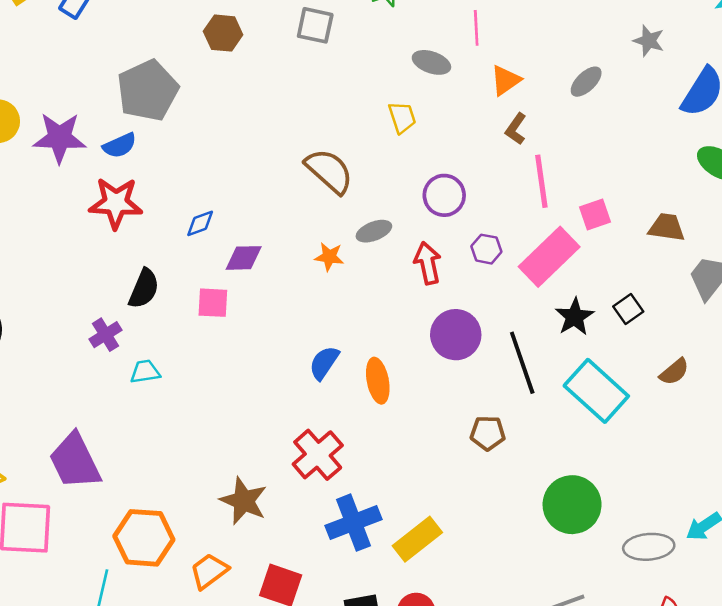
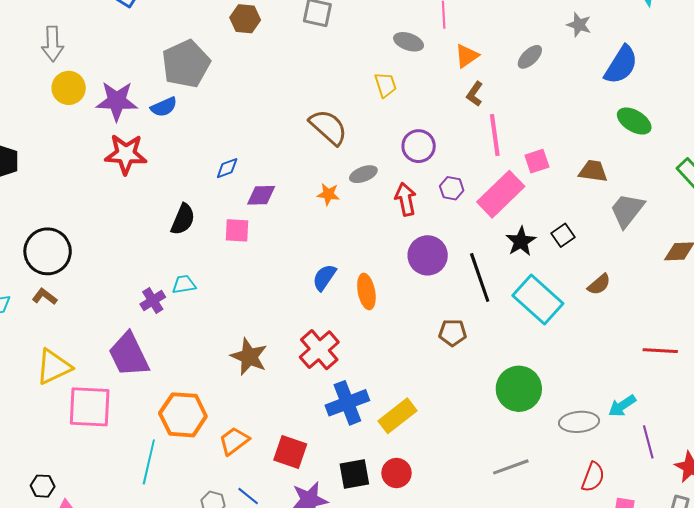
red star: (116, 203) -> (126, 154), moved
purple cross: (106, 335) -> (153, 301), moved
brown star: (244, 501) -> (249, 357), moved

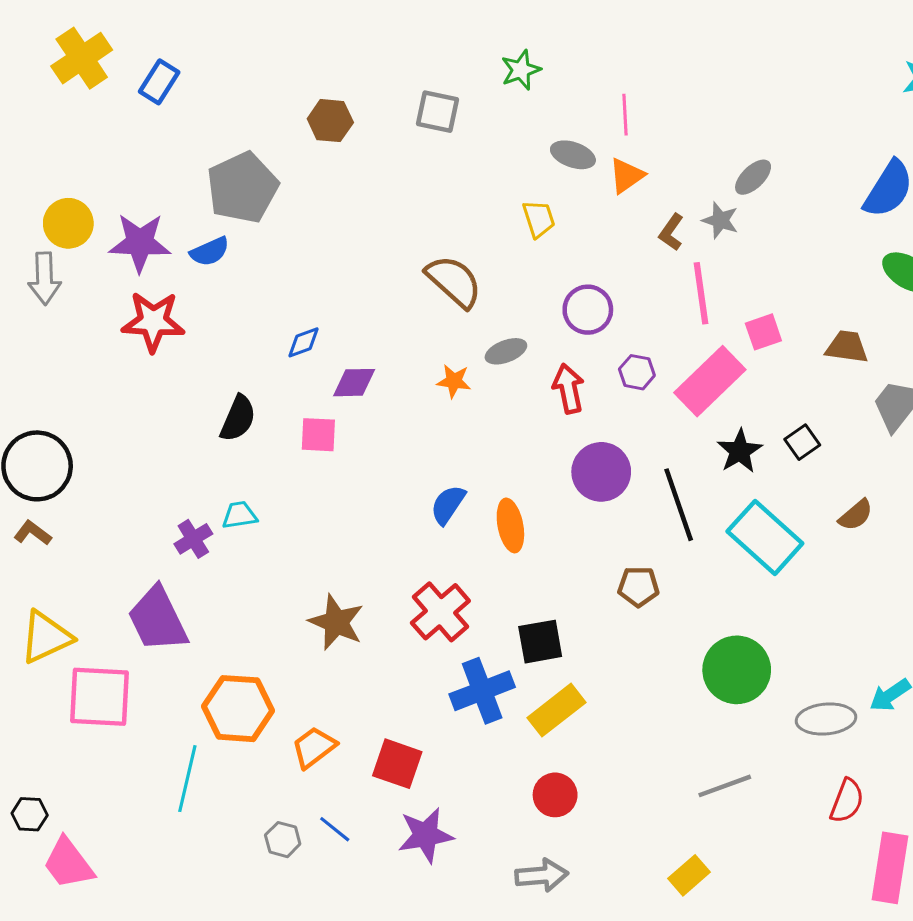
gray star: (579, 25) -> (720, 220), moved
gray arrow: (53, 44) -> (44, 278), moved
orange triangle: (467, 56) -> (627, 176), moved
black square: (354, 474) -> (540, 642), moved

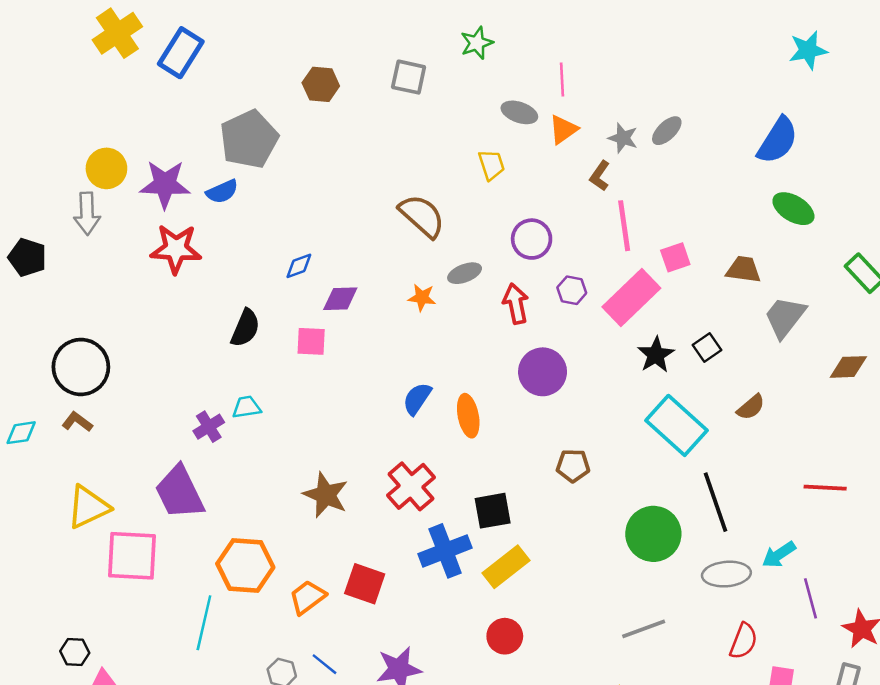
blue rectangle: (159, 82) -> (181, 53), size x1.4
gray star: (720, 220) -> (623, 138), moved
black line: (679, 505) -> (715, 502), moved
red square: (397, 764) -> (365, 584), moved

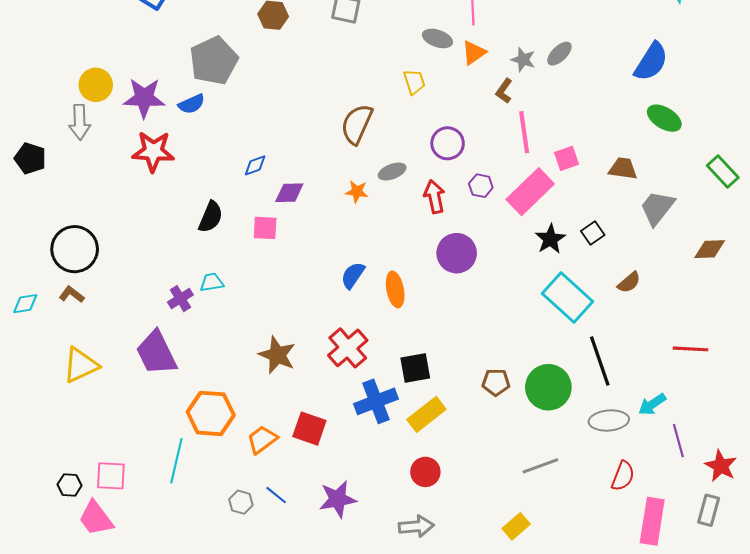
brown semicircle: (422, 216) -> (357, 124), turned -108
brown pentagon: (573, 466) -> (496, 382), moved
pink square: (132, 556) -> (111, 476), moved, size x0.7

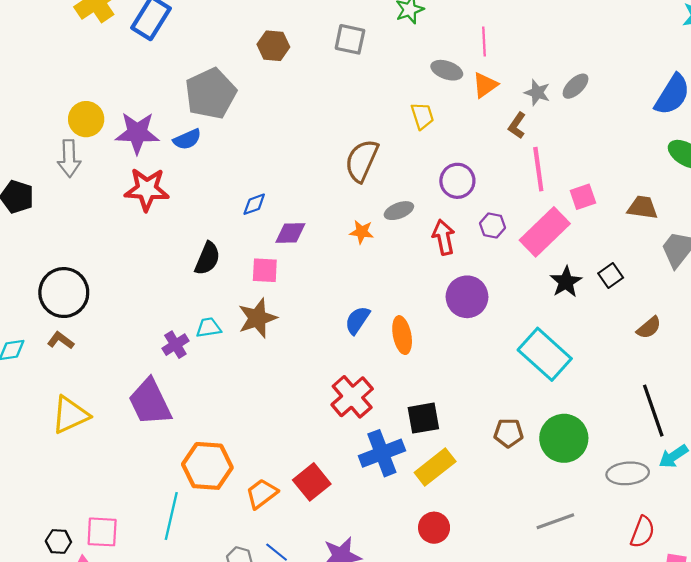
cyan rectangle: (568, 298) -> (545, 354), moved
brown star: (277, 355) -> (257, 318), moved, turned 30
black line: (600, 361) -> (653, 411), moved
red square: (309, 429) -> (312, 482), turned 32

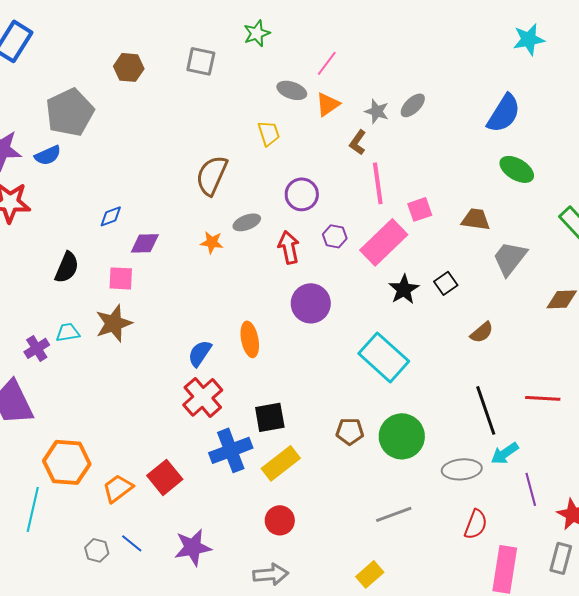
pink line: (484, 41) -> (327, 63), turned 40
blue semicircle: (357, 320) -> (200, 353), moved

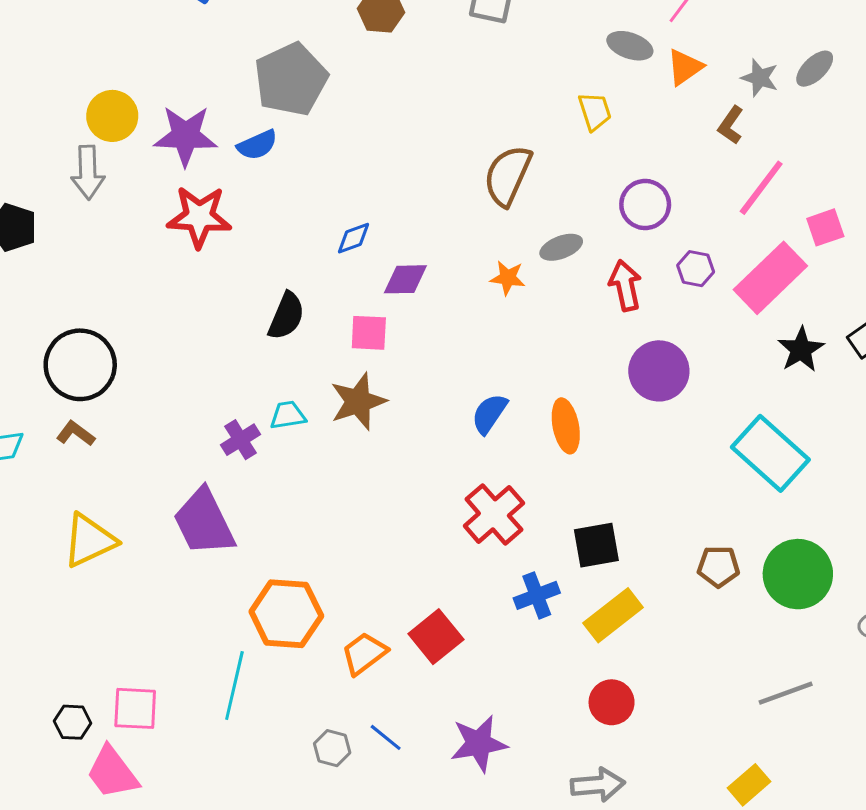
pink line: (378, 183) -> (761, 188), turned 45
blue semicircle: (200, 353) -> (489, 414), moved
blue cross: (231, 450) -> (537, 595), size x0.7

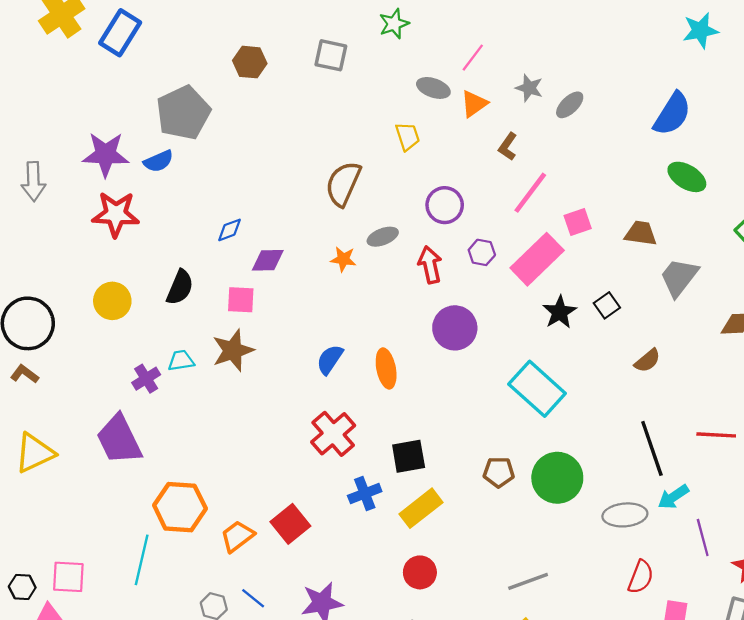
gray star: (760, 78) -> (529, 88), moved
yellow circle: (112, 116) -> (112, 301), moved
gray line: (786, 693) -> (528, 581), moved

